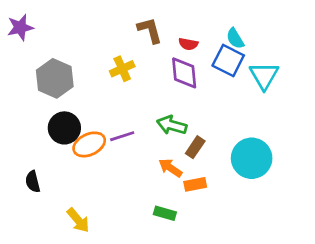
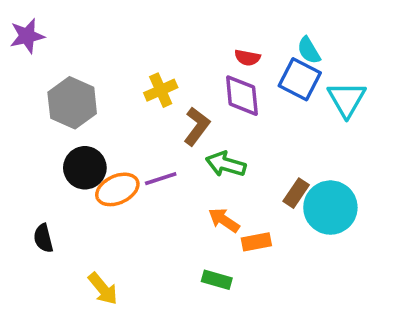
brown L-shape: (150, 30) -> (197, 126), moved, turned 52
brown rectangle: (195, 147) -> (296, 193), moved

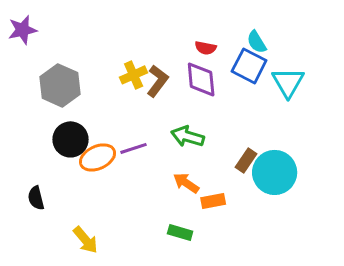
brown L-shape: (197, 126) -> (158, 81), moved

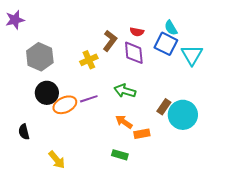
yellow cross: (134, 75) -> (89, 60), moved
brown L-shape: (158, 81) -> (110, 41), moved

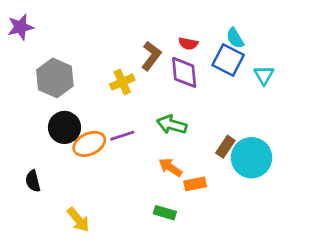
cyan triangle: (192, 55) -> (264, 75), size x0.7

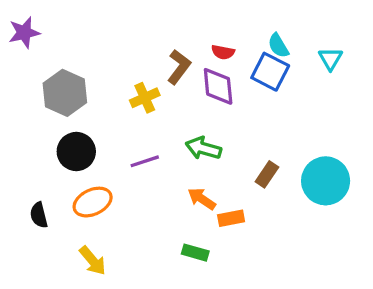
cyan triangle: (264, 75) -> (330, 59), moved
orange ellipse: (89, 144) -> (93, 202), moved
cyan circle: (252, 158) -> (326, 181), moved

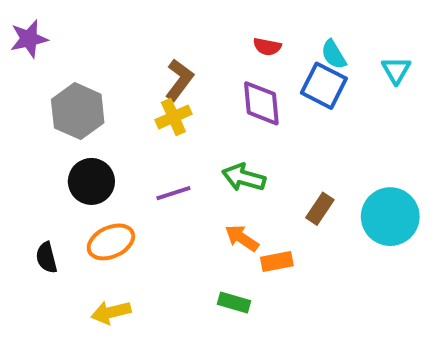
red semicircle: (223, 52) -> (267, 47), moved
brown L-shape: (179, 67) -> (179, 80), moved
yellow arrow: (93, 261) -> (111, 312), turned 116

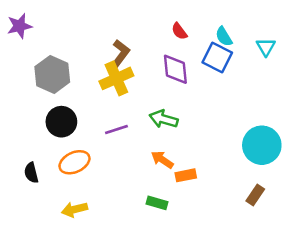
red semicircle: (267, 47) -> (179, 31), turned 42
yellow cross: (173, 117) -> (116, 78), size x1.4
brown rectangle: (320, 209) -> (255, 195), moved

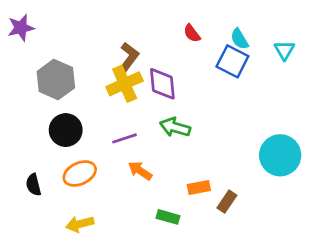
purple diamond: (175, 69) -> (162, 84), moved
orange arrow: (162, 160) -> (140, 171), moved
brown rectangle: (255, 195) -> (227, 202), moved

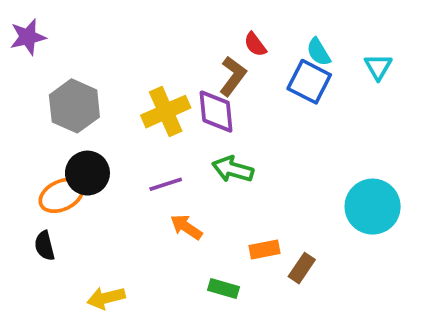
brown L-shape: (129, 57) -> (233, 76), moved
orange ellipse: (80, 173) -> (61, 195), moved

